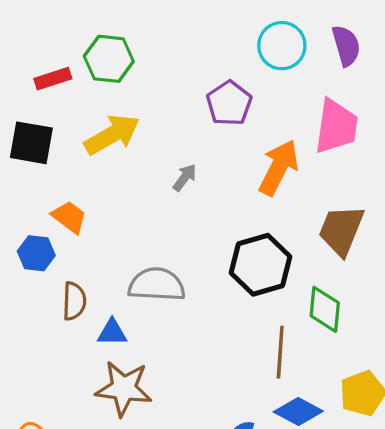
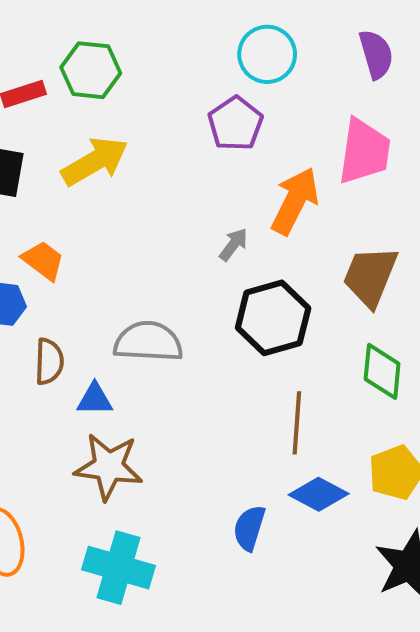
cyan circle: (282, 46) -> (267, 54), moved
gray arrow: (185, 177) -> (233, 245), moved
green diamond: (325, 309) -> (382, 371), moved

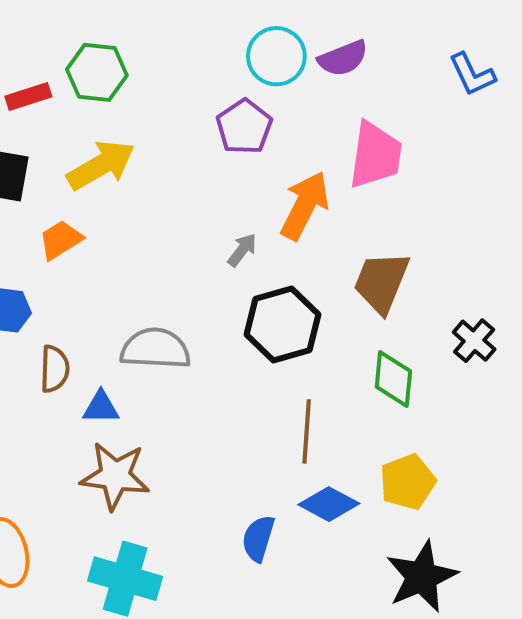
purple semicircle: (376, 54) -> (343, 58), moved, turned 84
orange trapezoid: (43, 260) -> (61, 240), moved, turned -69

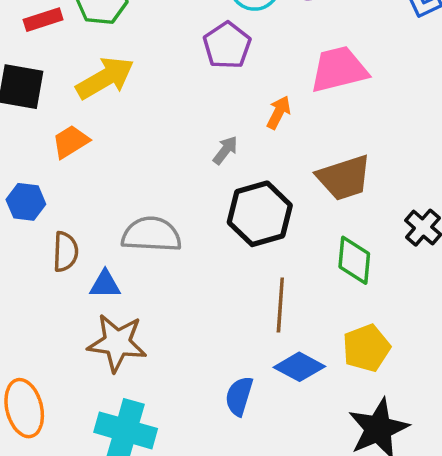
pink trapezoid: (375, 155) -> (339, 69), turned -112
orange arrow: (305, 205) -> (279, 112), size x0.6
brown trapezoid: (381, 282) -> (344, 178), turned -130

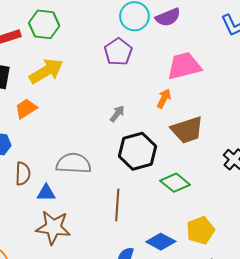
orange arrow: (279, 112) -> (164, 98), moved
green diamond: (354, 260) -> (175, 183), moved, turned -56
brown line: (280, 305) -> (117, 205), moved

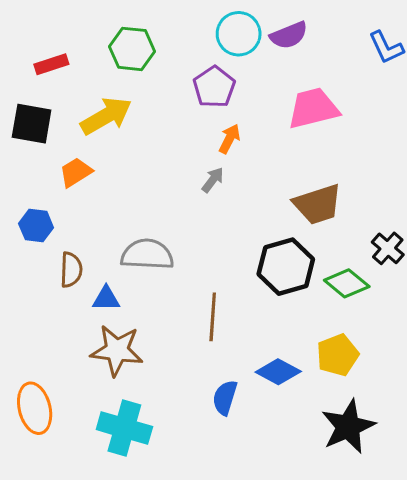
green hexagon: (44, 24) -> (132, 49), moved
orange arrow: (164, 98) -> (229, 139), moved
black hexagon: (137, 151) -> (286, 267), moved
green diamond: (175, 183) -> (347, 283), moved

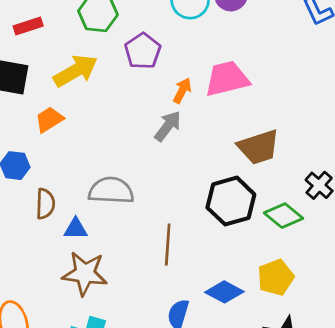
purple pentagon: (214, 87) -> (143, 51), moved
pink trapezoid: (313, 108) -> (227, 79), moved
gray arrow: (213, 180) -> (168, 126), size x1.4

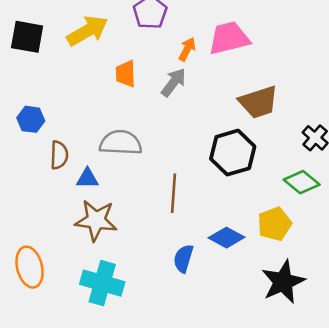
orange trapezoid: (49, 119) -> (126, 74), moved, turned -60
green diamond: (284, 216) -> (302, 182), moved

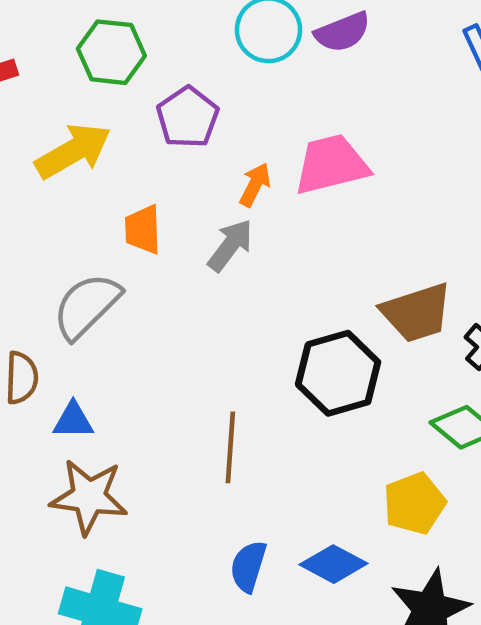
brown trapezoid: (259, 102) -> (417, 313), moved
gray semicircle: (121, 143) -> (87, 306), moved, turned -48
blue diamond: (227, 238) -> (334, 564), moved

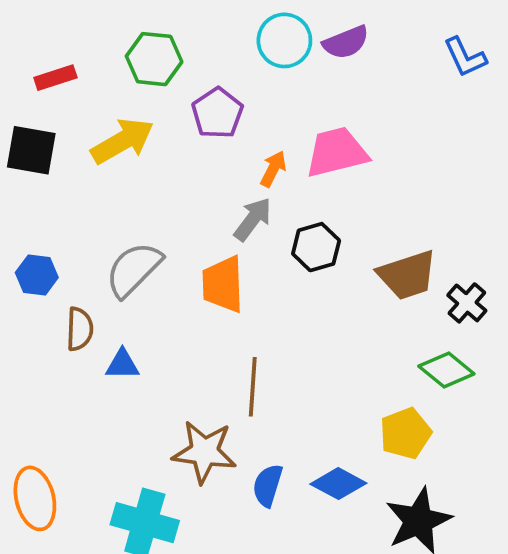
orange trapezoid: (143, 230) -> (223, 284), moved, size x1.4
black hexagon: (338, 373) -> (316, 247), moved, size x0.7
brown star: (89, 497) -> (204, 452), moved

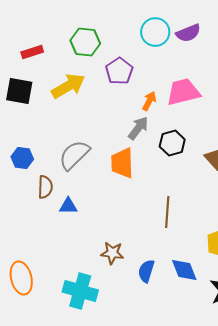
brown line: (253, 387) -> (167, 212), moved
brown star: (204, 452) -> (112, 253), size x0.7
blue diamond: (338, 484) -> (184, 270), turned 40

